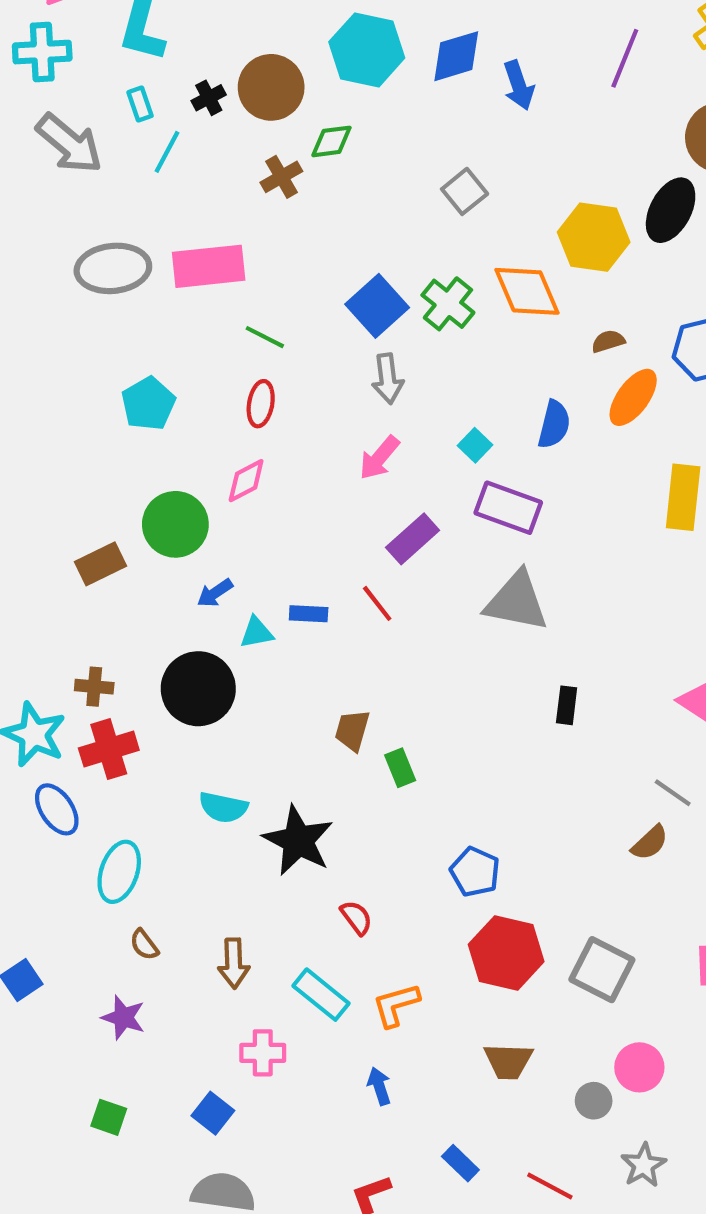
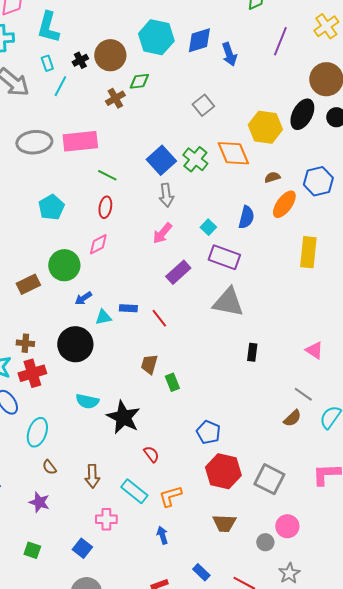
red line: (377, 603) -> (159, 318), moved

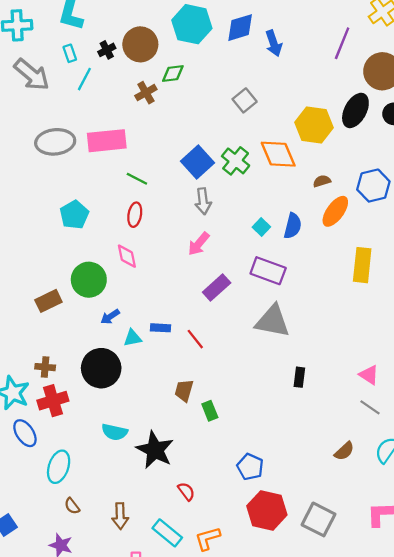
purple line: (280, 41) -> (342, 43), moved
cyan square: (208, 227) -> (261, 227), moved
pink diamond: (98, 244) -> (127, 256), turned -75
gray line: (303, 394) -> (370, 407), moved

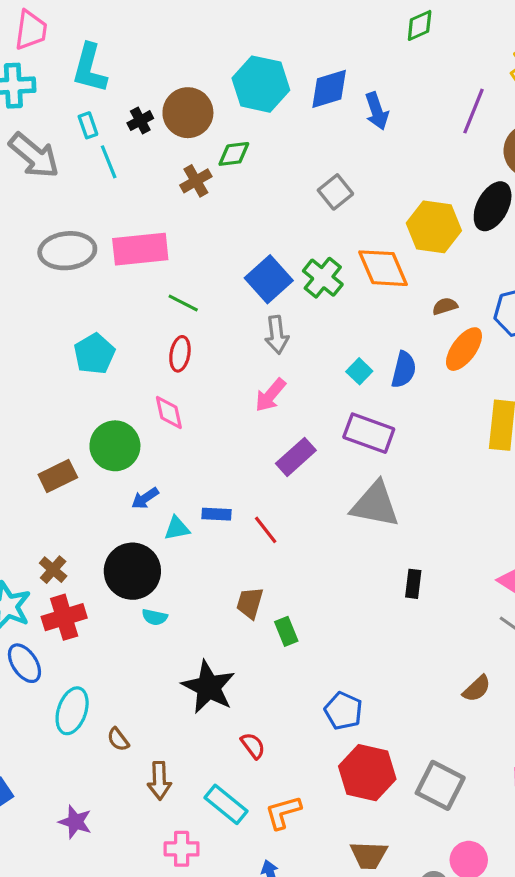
cyan line: (84, 79) -> (109, 162), turned -50
brown cross: (45, 367) -> (53, 570), turned 36
cyan semicircle: (115, 432) -> (155, 617), moved, size x0.7
brown semicircle: (72, 506) -> (118, 739), moved

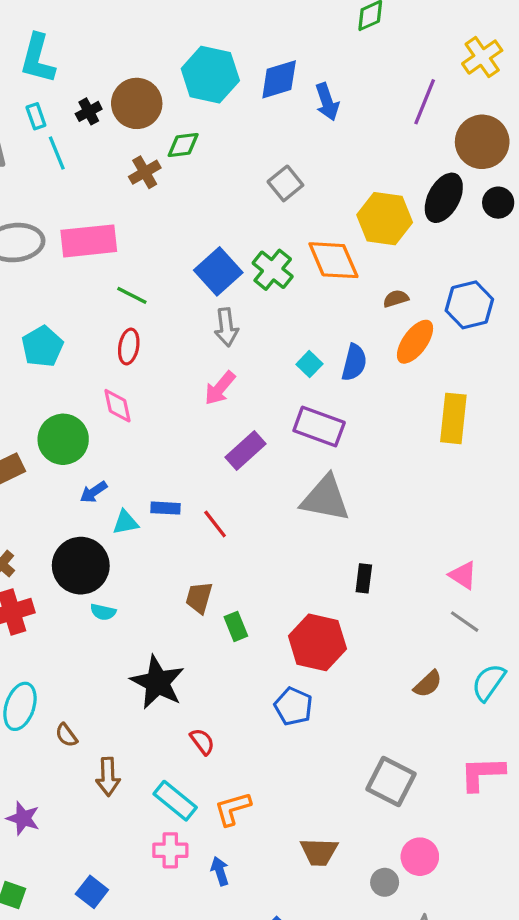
red hexagon: (367, 773) -> (317, 642), moved
pink cross: (182, 849) -> (170, 850), moved

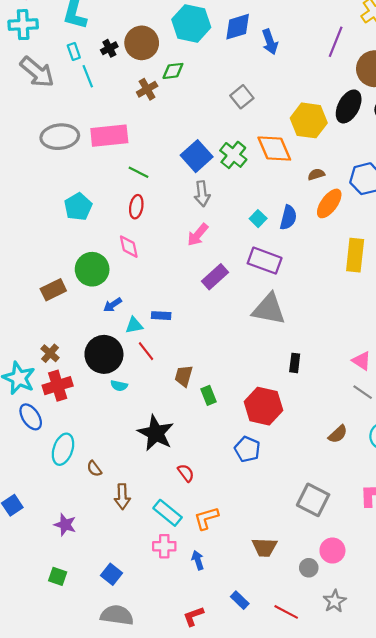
red line: (215, 524) -> (146, 351), moved

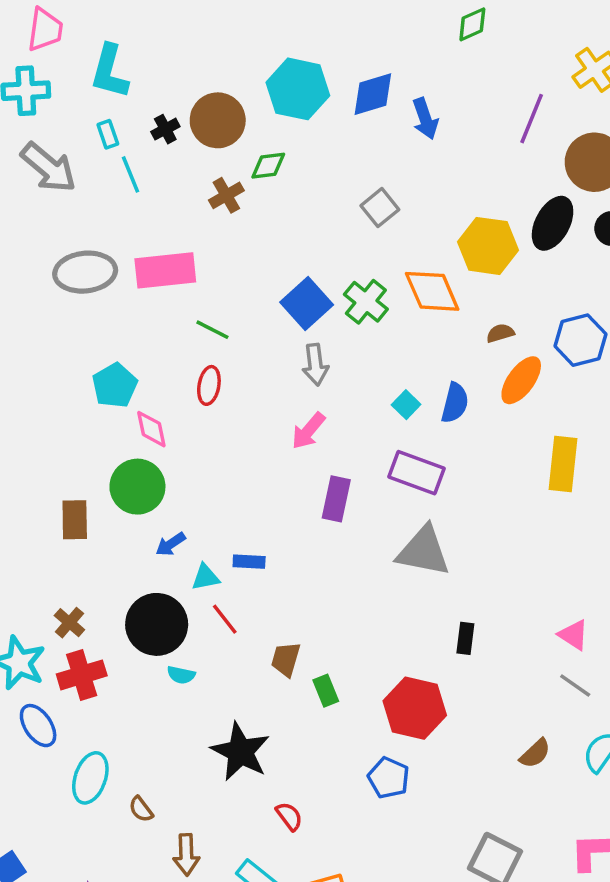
pink diamond: (129, 247) -> (151, 429), moved
purple rectangle: (215, 277) -> (336, 499), turned -36
brown rectangle: (53, 290) -> (75, 520), turned -65

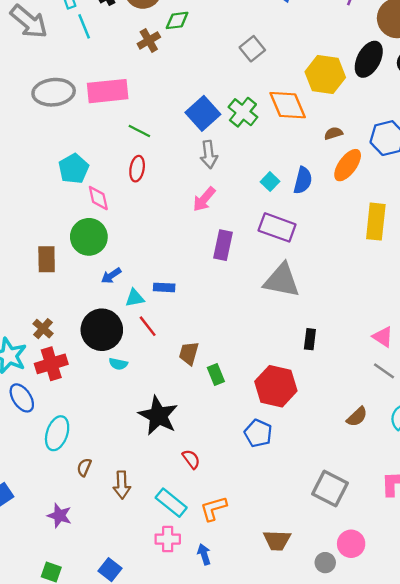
brown semicircle: (141, 809) -> (84, 467), moved, turned 60

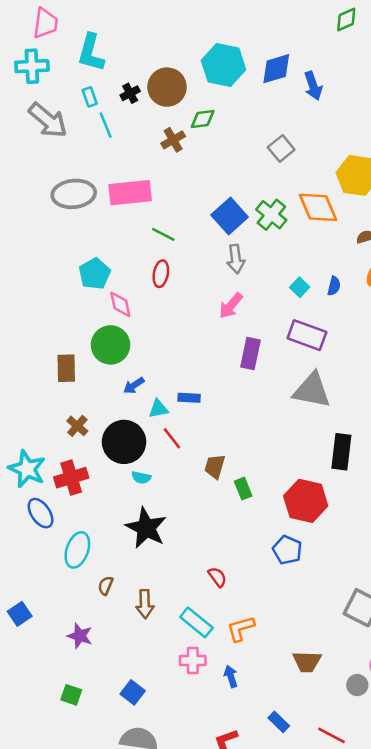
blue semicircle: (303, 180) -> (334, 286), size x0.7
brown cross: (43, 329) -> (77, 426), moved
black rectangle: (310, 339) -> (341, 452), size x1.6
black star: (158, 416) -> (146, 528), moved

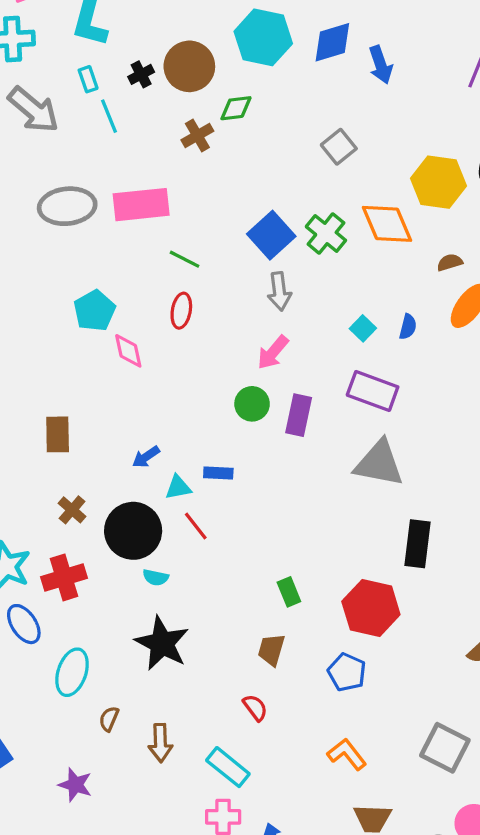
green circle: (111, 345) -> (252, 404), moved, size x0.7
brown trapezoid: (215, 466) -> (271, 650), moved
orange L-shape: (241, 629) -> (347, 754), moved, turned 68

